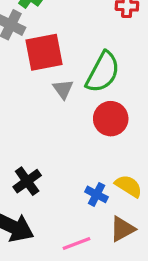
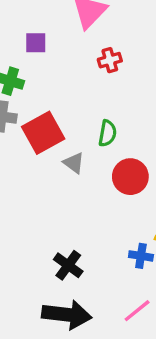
green semicircle: (103, 72) -> (107, 133), size x0.6

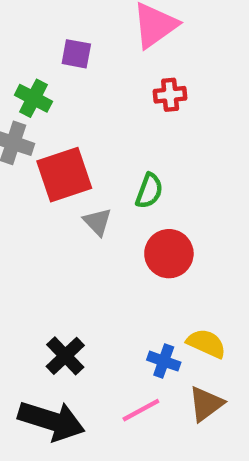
pink line: (137, 311) -> (141, 410), moved

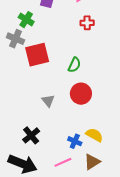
gray triangle: (98, 222) -> (48, 101), moved

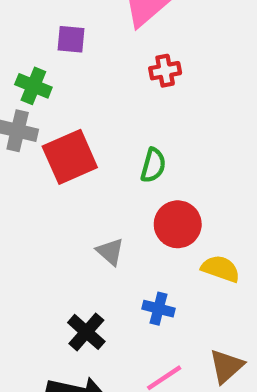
yellow semicircle: (94, 135) -> (221, 269), moved
blue cross: (75, 141) -> (158, 309), moved

